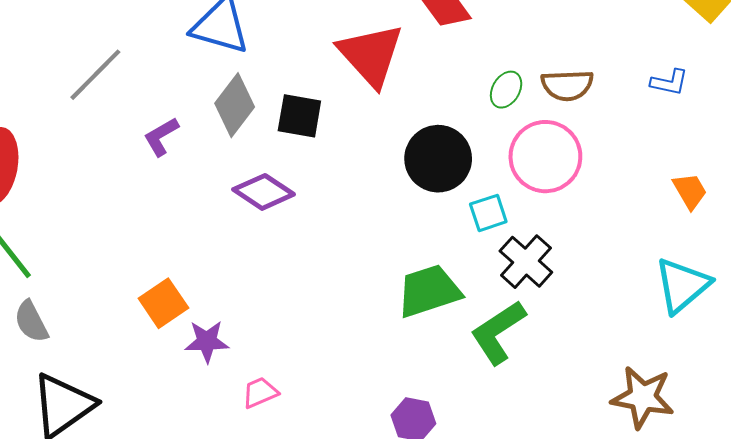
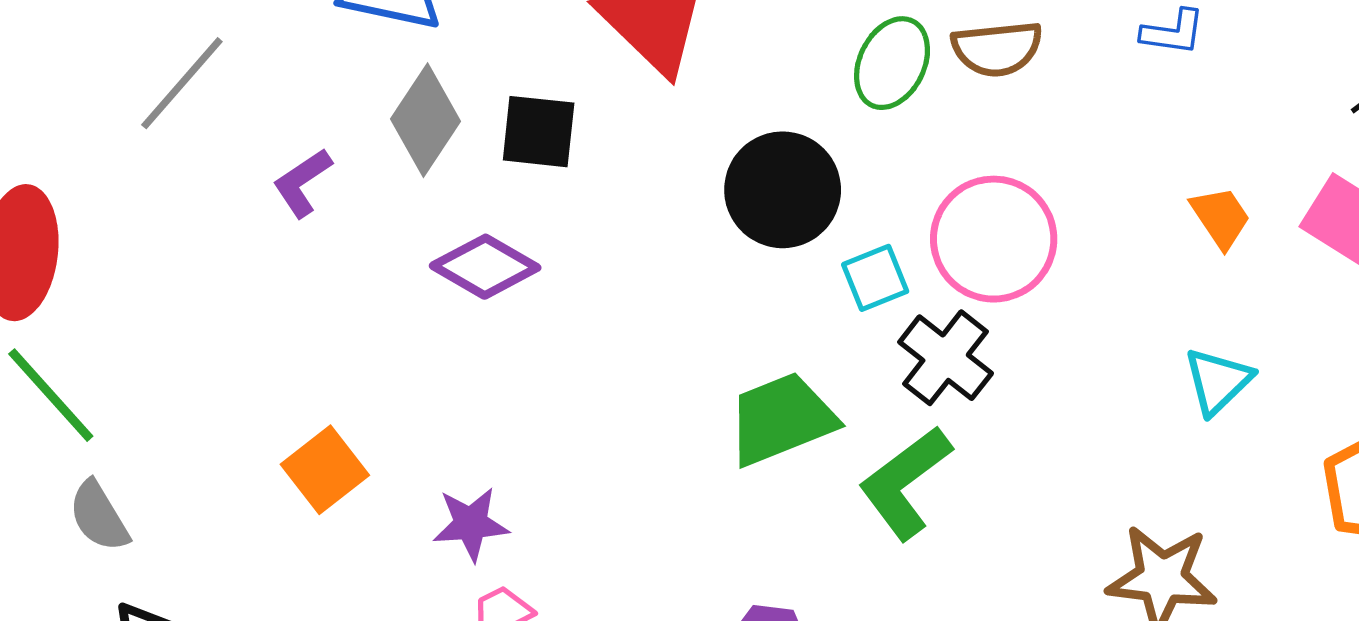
green ellipse: (506, 90) -> (892, 63), size x1.4
pink circle: (545, 157) -> (994, 239), moved
cyan triangle: (682, 285) -> (1218, 381), size x0.7
purple star: (207, 341) -> (471, 524), moved

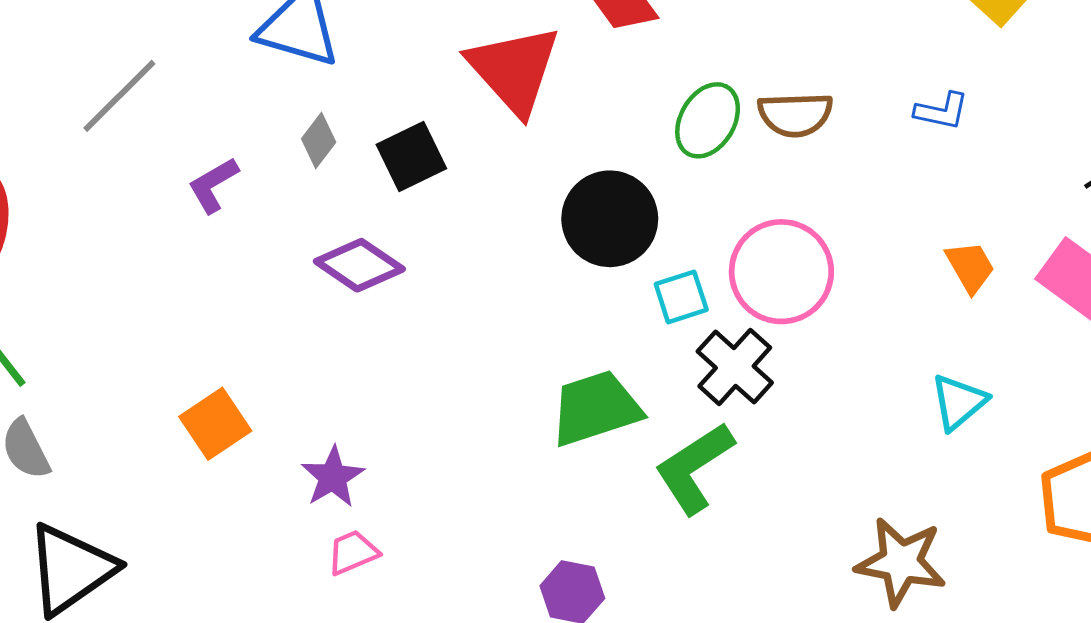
gray diamond: (426, 120) -> (319, 141), size x0.6
black square: (539, 132) -> (411, 157), turned -36
purple star: (471, 524) -> (333, 477), turned -30

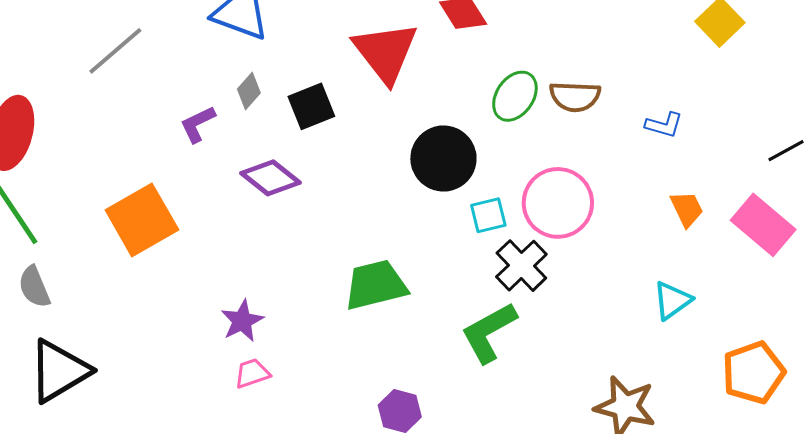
blue L-shape: (942, 111) -> (664, 125), moved
purple L-shape: (213, 185) -> (198, 124), moved
green trapezoid: (596, 408) -> (376, 285), moved
orange square: (215, 424) -> (142, 220), moved, size x1.5

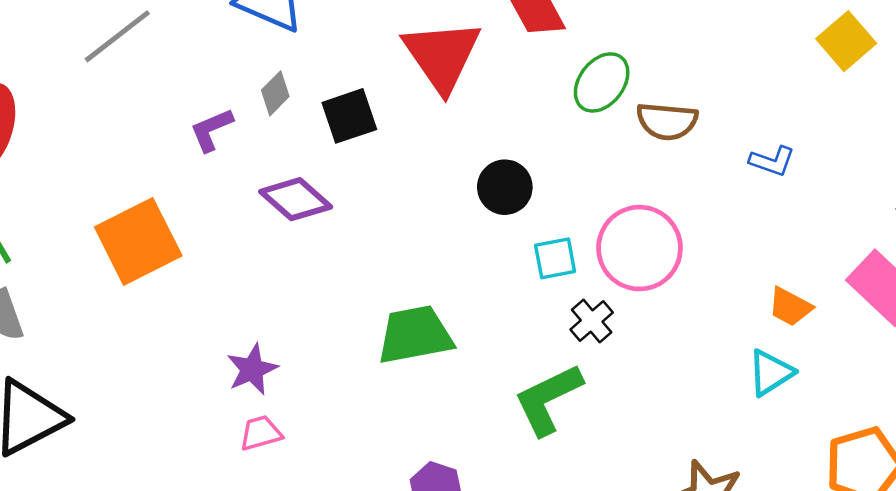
green ellipse: (515, 96) -> (602, 82), moved
black circle: (443, 159) -> (505, 187), size x0.7
orange trapezoid: (687, 209) -> (790, 307), moved, turned 141
black cross: (521, 266) -> (592, 321), size x0.7

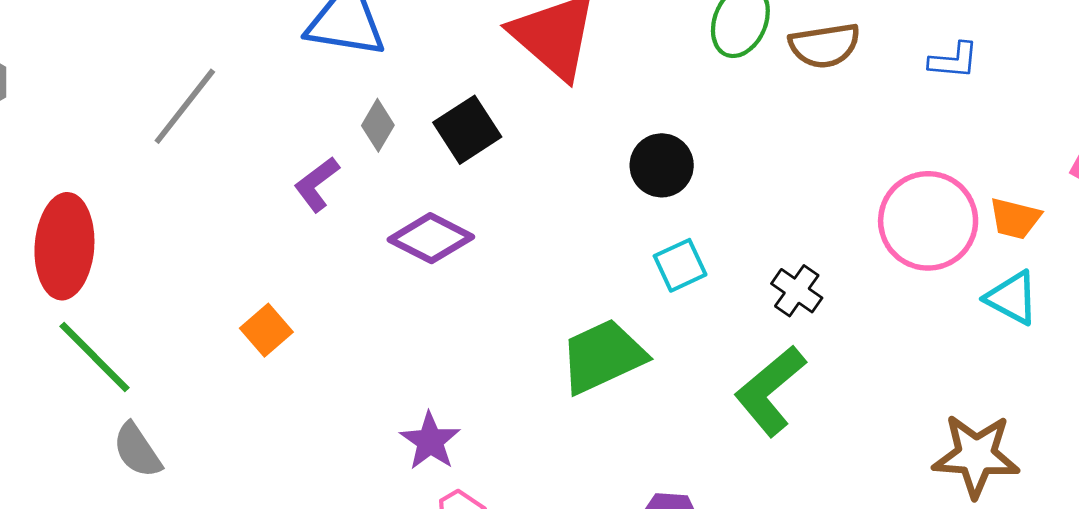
orange square: (138, 241) -> (266, 330), size x0.5
pink circle: (639, 248) -> (928, 221), moved
cyan square: (555, 258) -> (680, 265), moved
cyan triangle: (771, 373) -> (1012, 298), turned -45

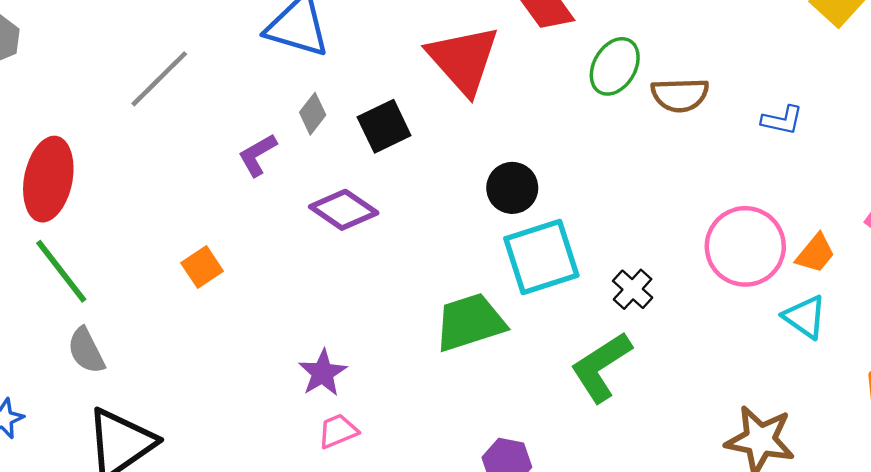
black circle: (662, 165) -> (512, 188), moved
orange trapezoid: (1015, 219) -> (815, 253), turned -72
cyan square: (680, 265) -> (541, 257), size x1.8

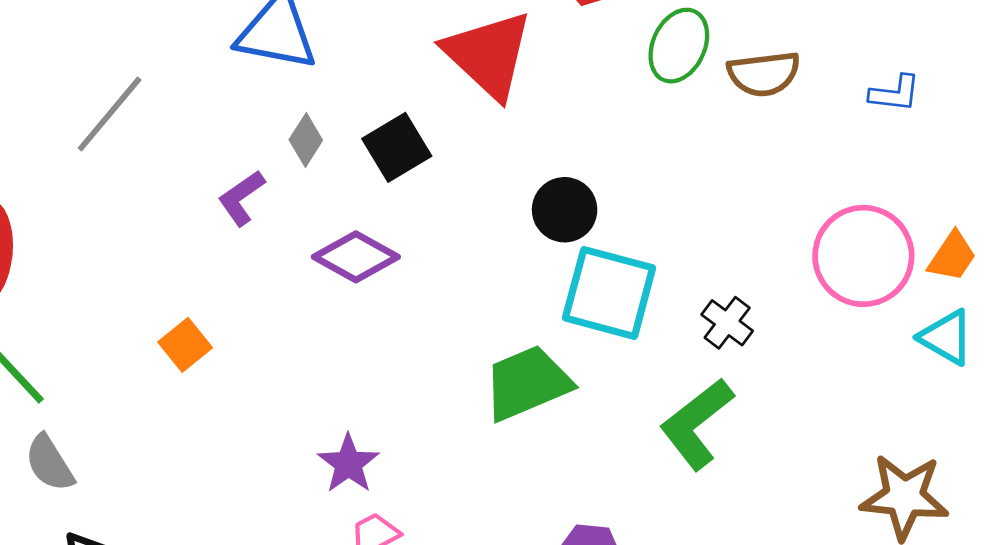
cyan square: (541, 257) -> (609, 293), turned 38

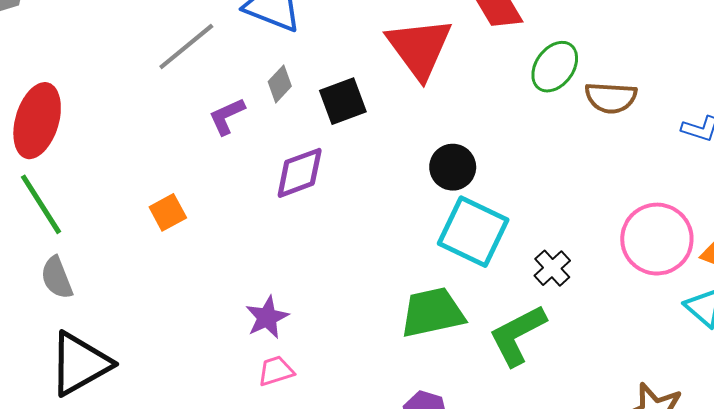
gray line: (110, 114) -> (186, 47), moved
purple diamond: (356, 257) -> (300, 173), turned -60
green trapezoid: (527, 383) -> (432, 312), moved

